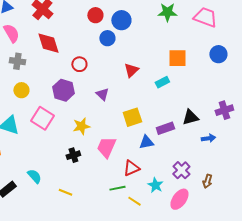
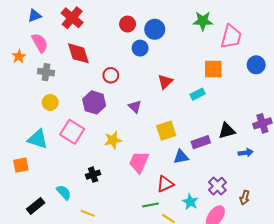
pink trapezoid: (205, 17) -> (231, 37), moved, turned 85
black cross: (73, 155) -> (93, 175), moved
yellow line: (65, 192) -> (88, 213), moved

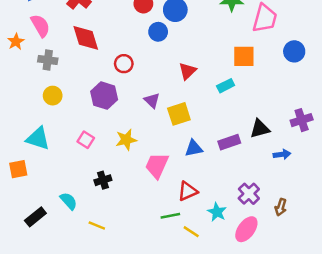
yellow square: (166, 131) -> (179, 114), moved
pink square: (72, 132) -> (86, 140), moved, size x0.6
blue triangle: (181, 157) -> (194, 148), moved

